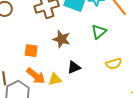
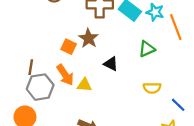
brown star: (62, 39) -> (88, 38), moved
black triangle: (74, 67) -> (111, 64), moved, turned 32

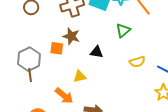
orange arrow: (65, 75) -> (64, 96), moved
gray hexagon: (40, 87) -> (29, 59), moved

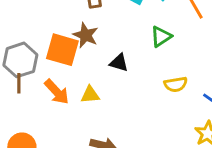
orange square: (57, 48) -> (62, 50), size x1.6
orange arrow: (64, 96) -> (57, 92), moved

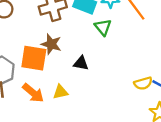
green triangle: (161, 36) -> (103, 27), moved, turned -30
yellow semicircle: (176, 84) -> (143, 83), moved

